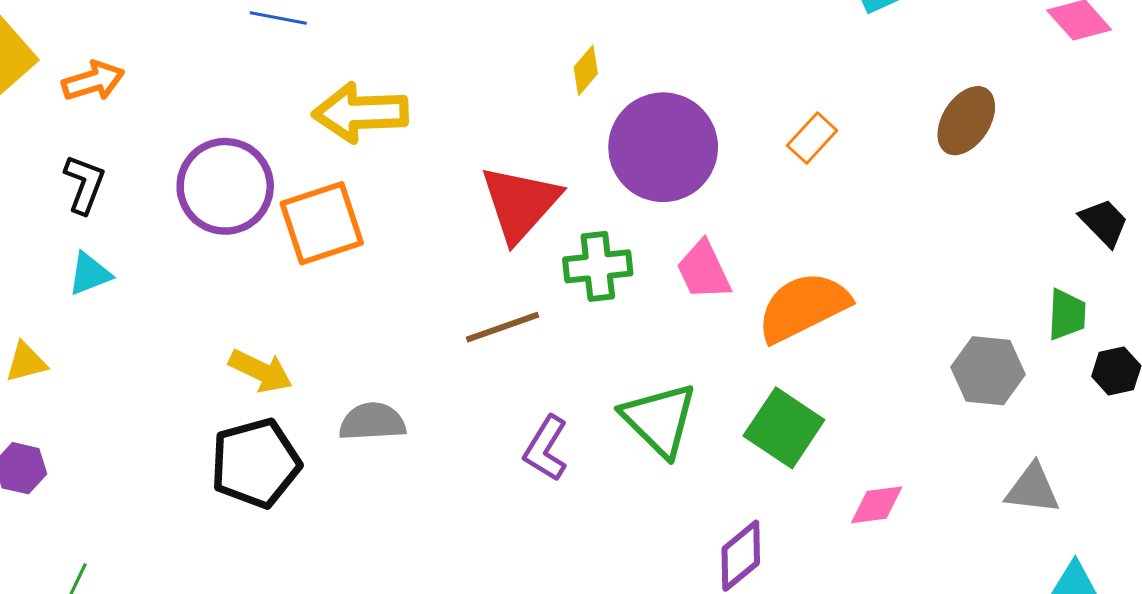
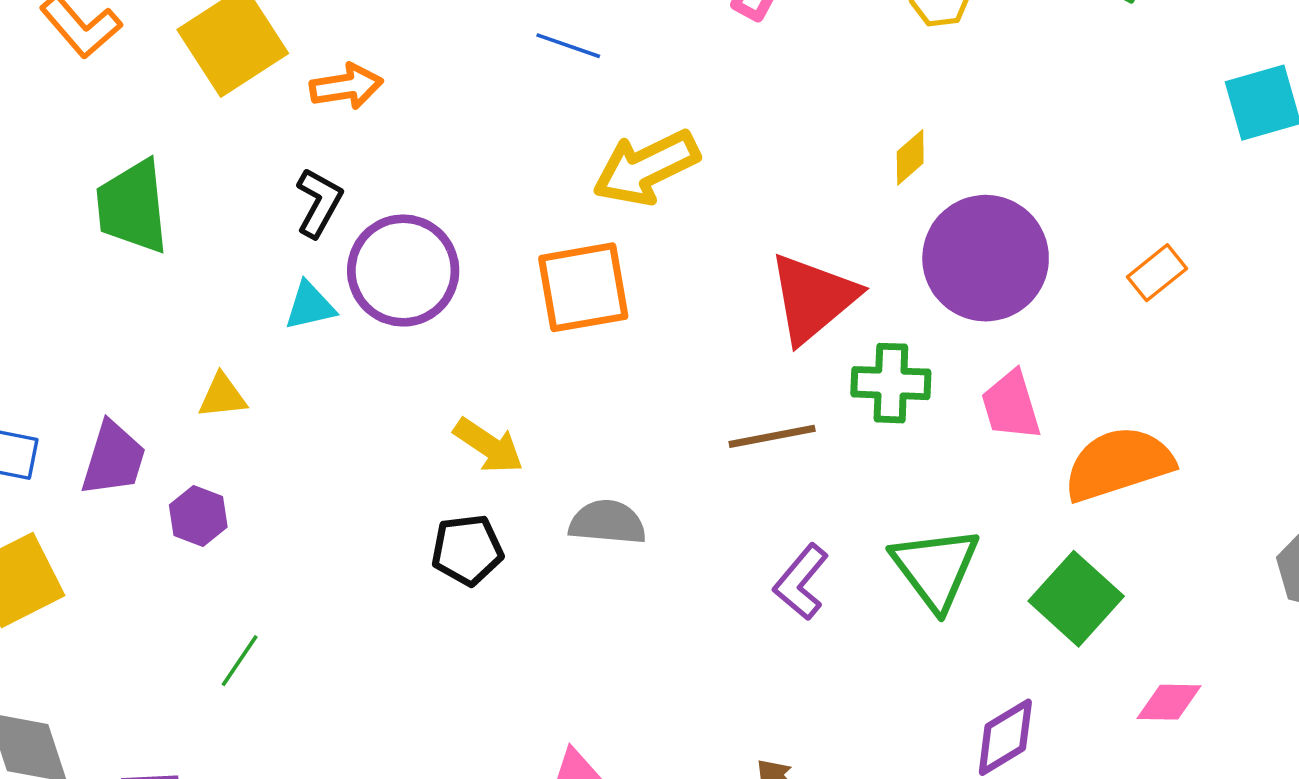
yellow arrow: (360, 113) -> (646, 168), turned -32
purple circle: (225, 186) -> (403, 271), moved
black pentagon: (255, 463) -> (467, 550), size x0.7

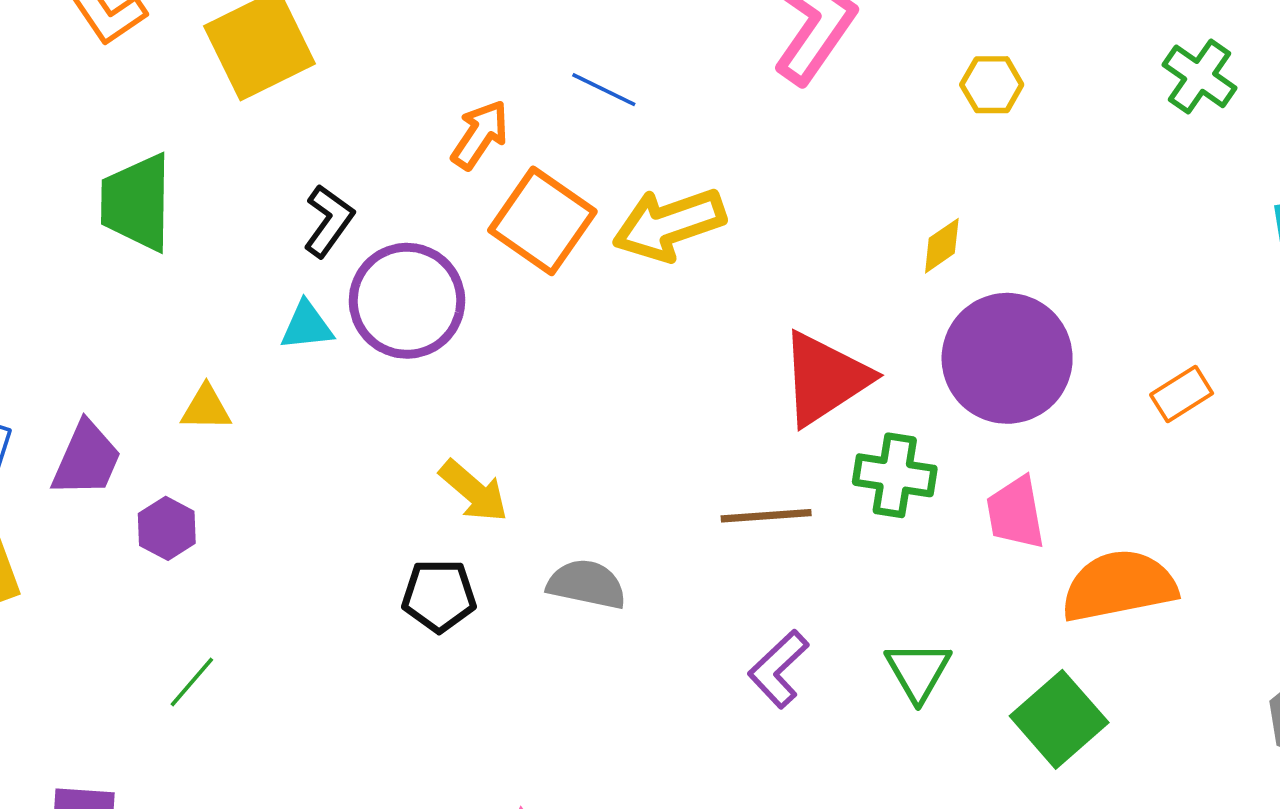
orange arrow: (346, 86) -> (480, 135), moved, turned -54
orange square: (583, 287) -> (542, 221), moved, turned 38
green triangle: (935, 568) -> (918, 671), size x0.7

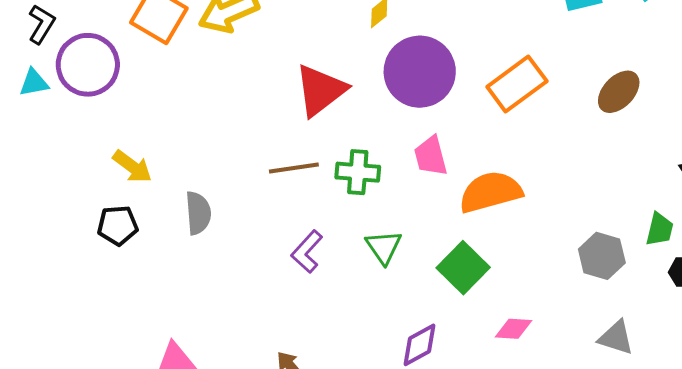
orange rectangle: (1182, 394) -> (517, 84), size x1.8
green cross: (895, 475) -> (358, 172), moved
gray semicircle: (587, 584) -> (198, 213), turned 78

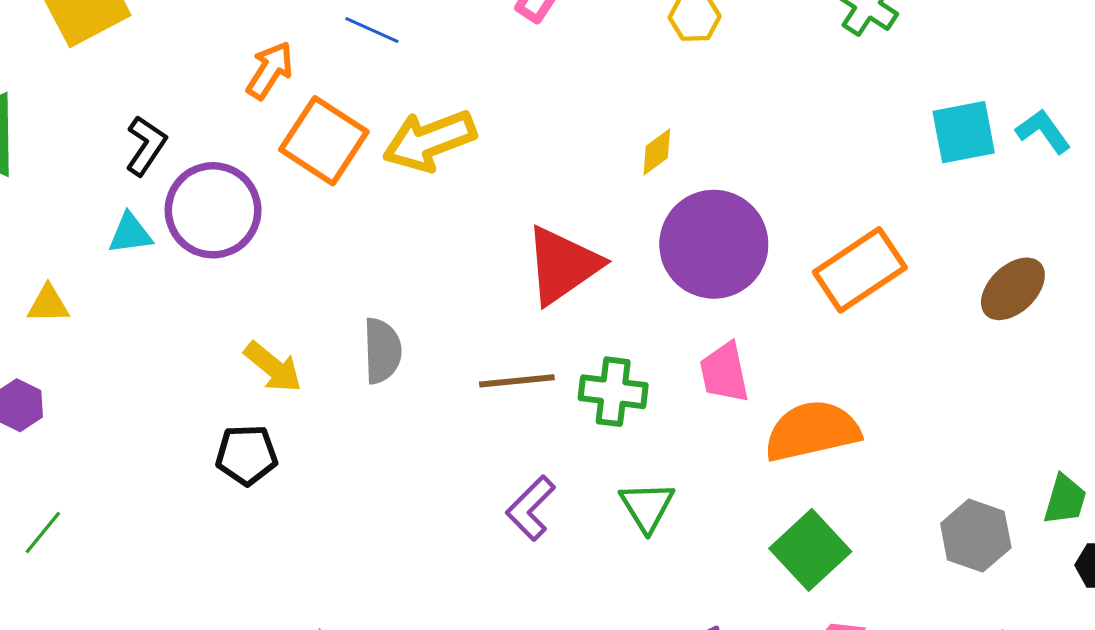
gray semicircle: (198, 213) -> (382, 351), moved
green square: (463, 268) -> (810, 550), moved

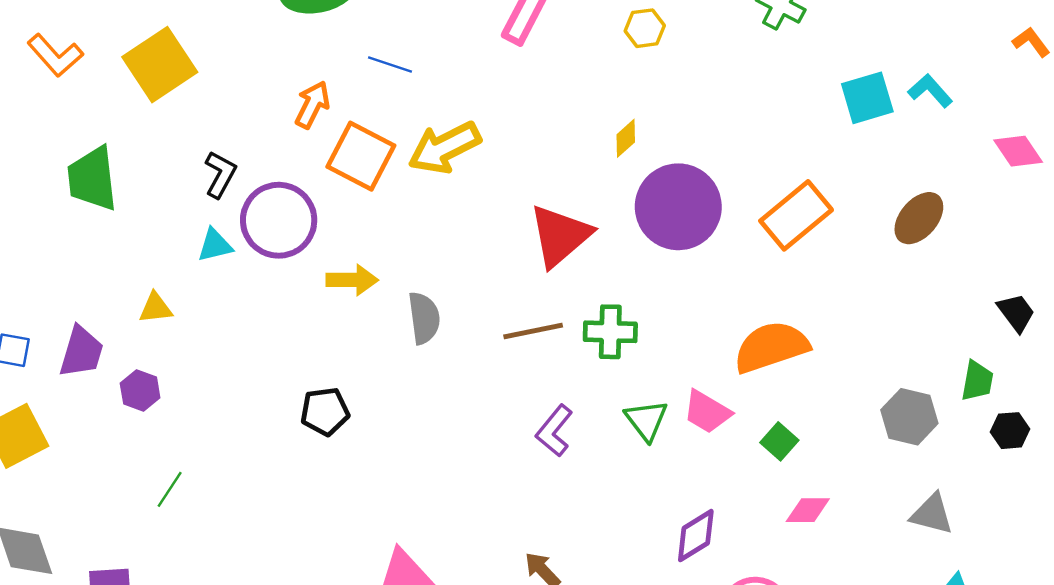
yellow arrow: (273, 367) -> (352, 280), moved, turned -33
pink trapezoid: (724, 373) -> (707, 412), moved, turned -42
green square: (810, 550) -> (779, 441), size x0.6

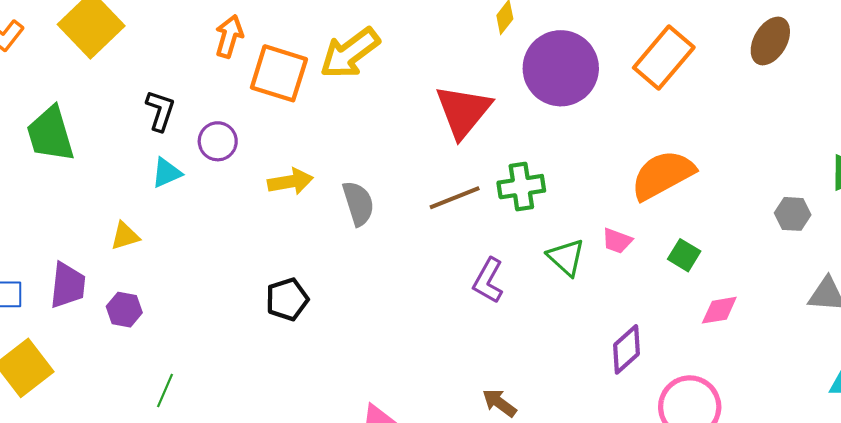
purple circle: (279, 220) -> (218, 141), size x0.6
pink trapezoid: (707, 412) -> (617, 241), size x0.7
gray hexagon: (909, 417) -> (793, 214), size x0.7

